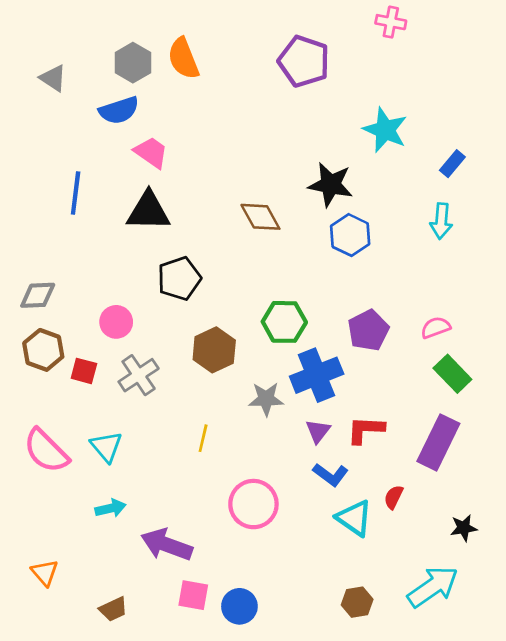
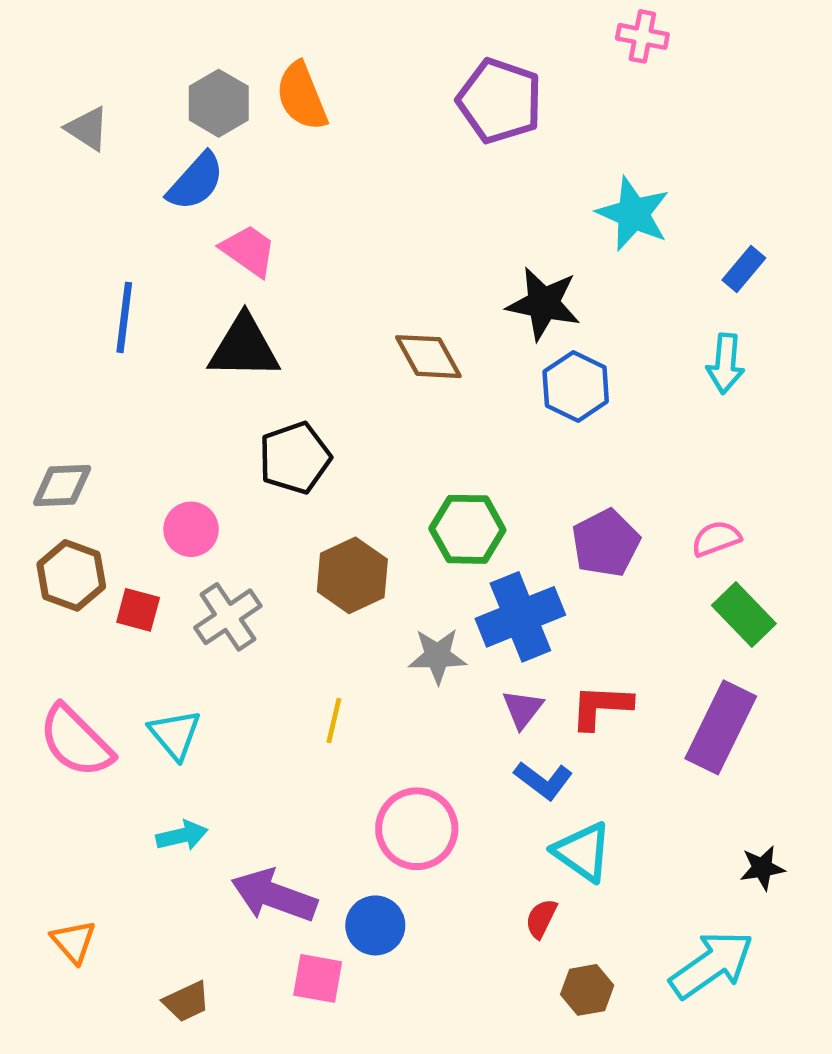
blue semicircle: (119, 110) -> (196, 182), turned -30
red semicircle: (394, 497) -> (541, 919), moved
blue circle: (239, 606) -> (375, 925), moved

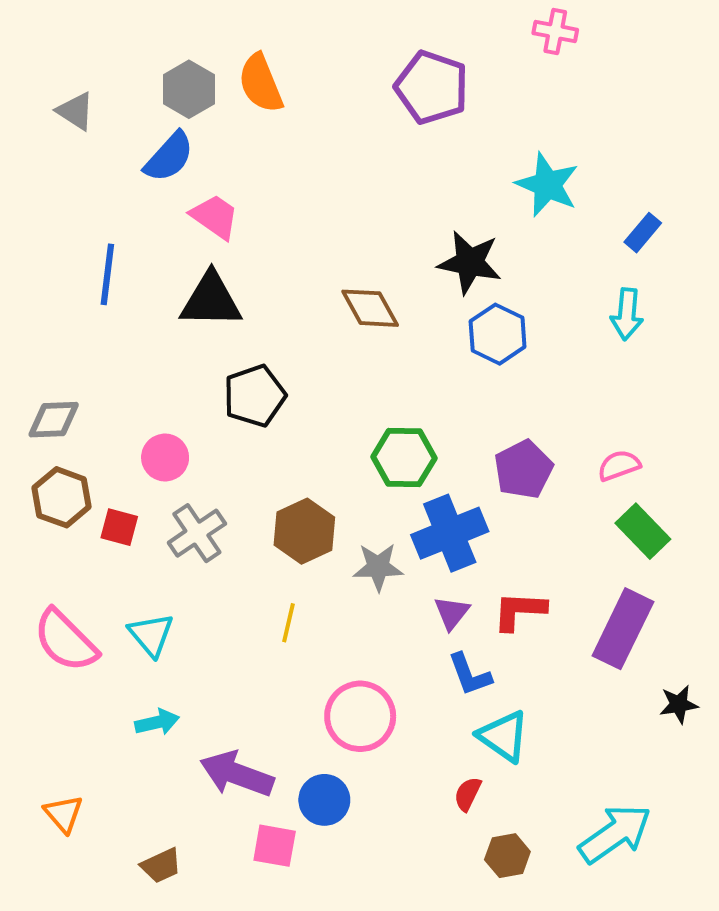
brown hexagon: (352, 575) -> (304, 531), moved
blue L-shape: (543, 780) -> (470, 674), turned 33
black star: (762, 868) -> (679, 704), moved

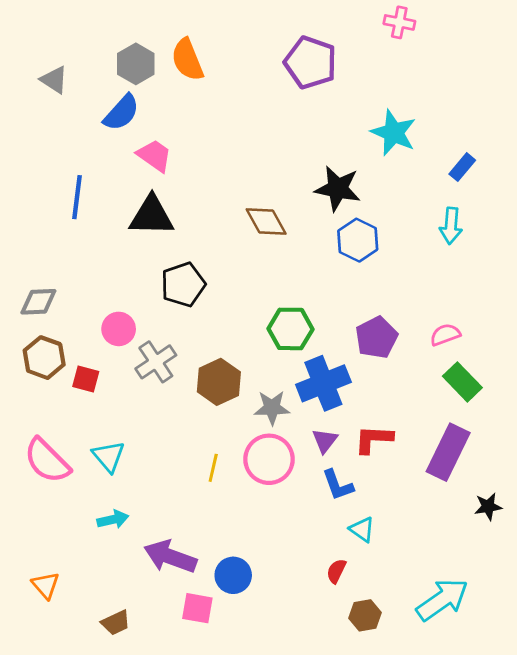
gray cross: (197, 533) -> (156, 362), moved
yellow line: (288, 623) -> (213, 468), moved
pink circle: (360, 716) -> (269, 459), moved
cyan triangle: (503, 736) -> (362, 529), size x0.7

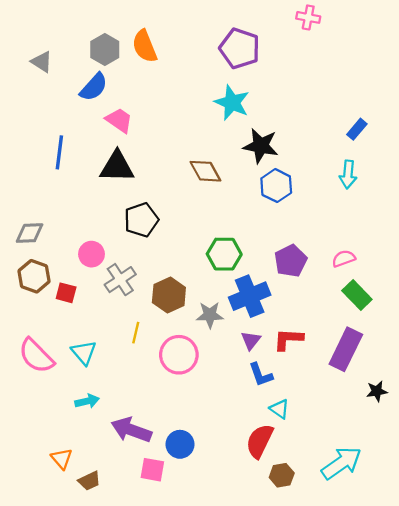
cyan star: (394, 133) -> (232, 103), moved
pink circle: (269, 459) -> (179, 355), moved
yellow line: (213, 468) -> (136, 333), moved
red semicircle: (336, 571) -> (260, 441), size x1.8
orange triangle: (46, 585) -> (62, 459), moved

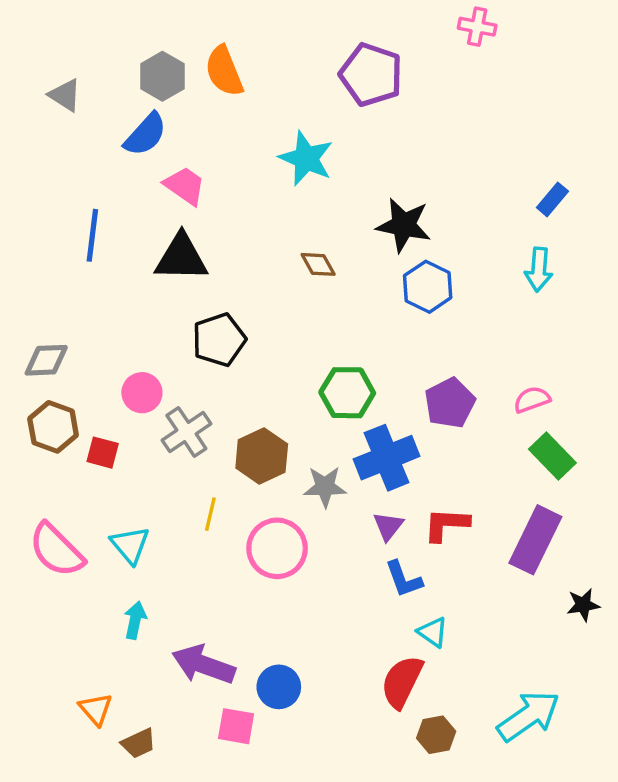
cyan star: (232, 103) -> (306, 158), moved
brown diamond: (205, 171) -> (318, 264), size x0.7
cyan arrow: (87, 401) -> (135, 620), turned -65

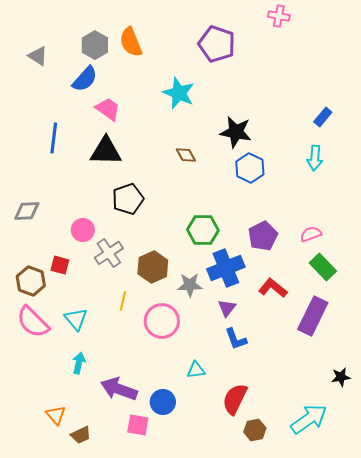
brown hexagon: (53, 427) -> (31, 281), moved
red L-shape: (446, 524) -> (273, 288), moved, turned 36
black star: (583, 605) -> (341, 377), moved
cyan triangle: (433, 632) -> (196, 370), moved, turned -42

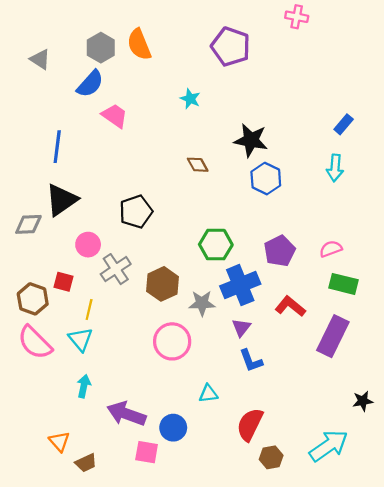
cyan star: (179, 93) -> (190, 99), size x0.6
black triangle: (106, 151) -> (61, 200), moved, turned -36
green rectangle: (323, 267) -> (344, 284), turned -32
yellow line: (123, 301) -> (89, 309), moved

